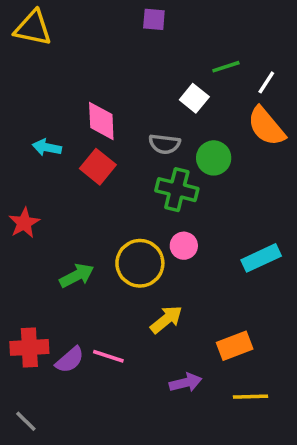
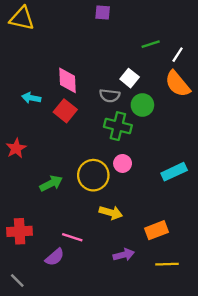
white square: (194, 98) -> (130, 78), moved
yellow arrow: (166, 319) -> (111, 213), turned 55
purple semicircle: (70, 360) -> (55, 257), moved

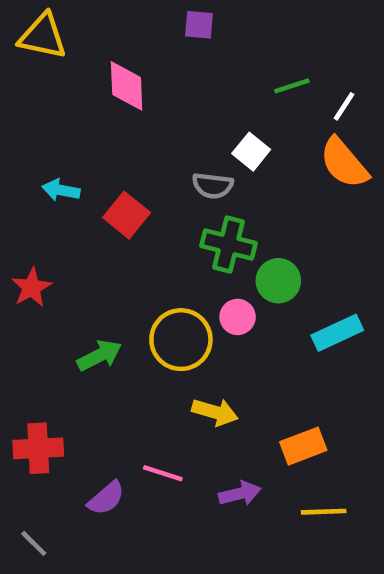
pink diamond: (68, 80) -> (127, 86), moved
green circle: (142, 105) -> (278, 281), moved
pink line: (72, 237) -> (163, 473), moved

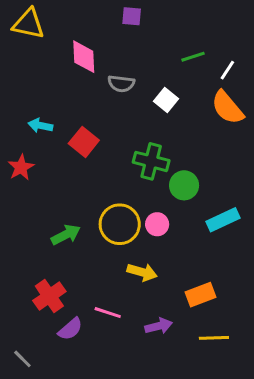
gray semicircle: (213, 186) -> (121, 84), moved
red star: (31, 287) -> (21, 167), moved
pink circle: (238, 317) -> (157, 224), moved
red cross: (38, 448) -> (49, 296), moved, turned -32

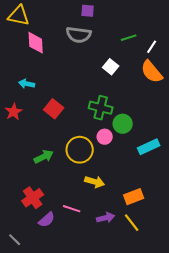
pink diamond: (84, 57) -> (36, 43), moved
gray semicircle: (121, 84) -> (79, 35), moved, size x1.4
red square: (84, 142) -> (54, 109), moved
pink circle: (157, 224) -> (105, 137), moved
yellow line: (214, 338) -> (132, 223), moved, turned 54

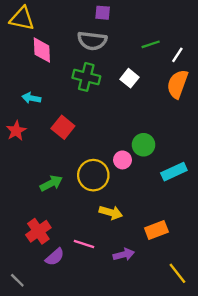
orange semicircle: (152, 72) -> (177, 84), turned 60
green cross: (101, 108) -> (86, 77), moved
yellow line: (132, 223) -> (177, 273), moved

